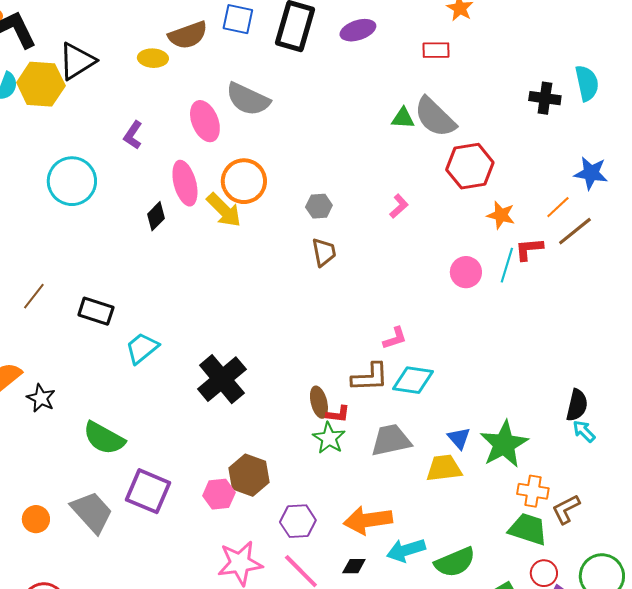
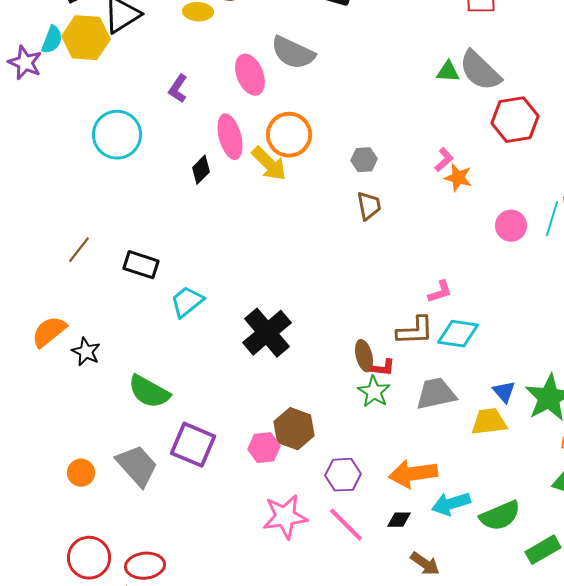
orange star: (501, 215) -> (458, 178), moved

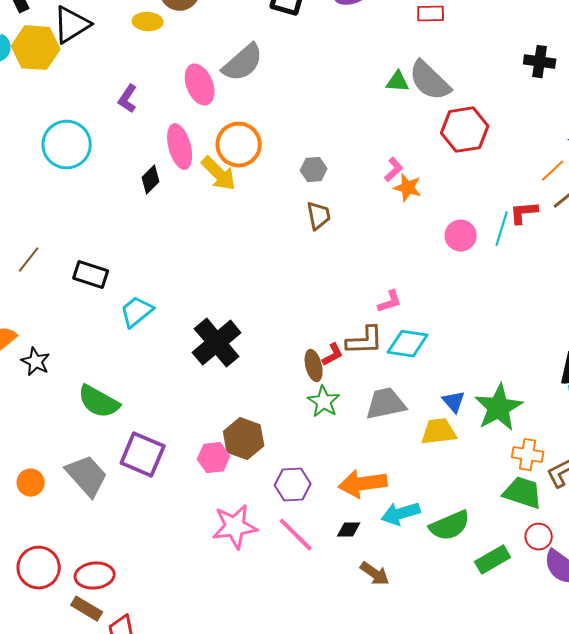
gray semicircle: (293, 53) -> (243, 63), turned -66
red L-shape: (383, 368) -> (333, 355), moved, turned -35

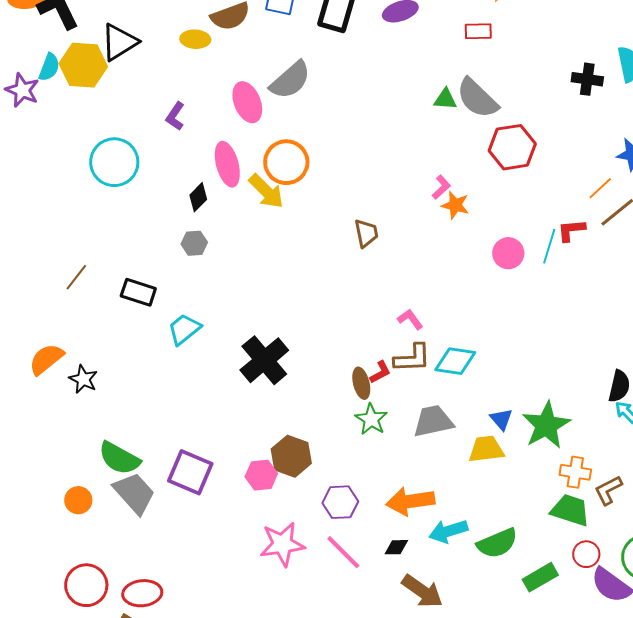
gray hexagon: (314, 170) -> (194, 243), moved
pink L-shape: (390, 302) -> (410, 319), moved, turned -108
green semicircle: (99, 402) -> (119, 458), moved
brown arrow: (375, 574) -> (422, 591), size x1.4

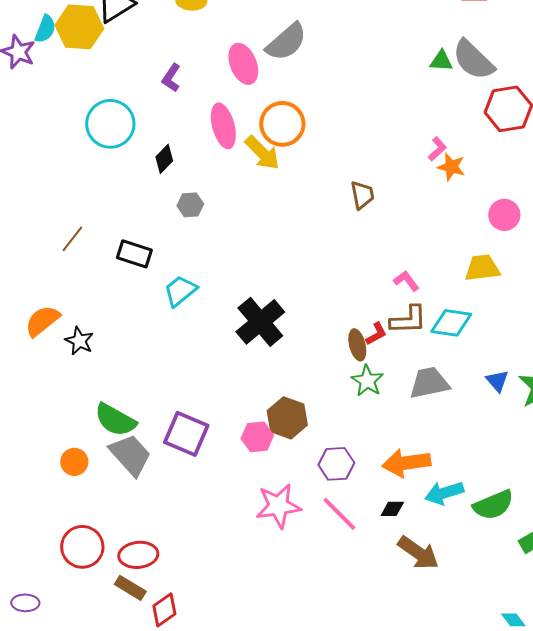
black diamond: (198, 197) -> (164, 159), moved
yellow trapezoid: (486, 449) -> (482, 268), moved

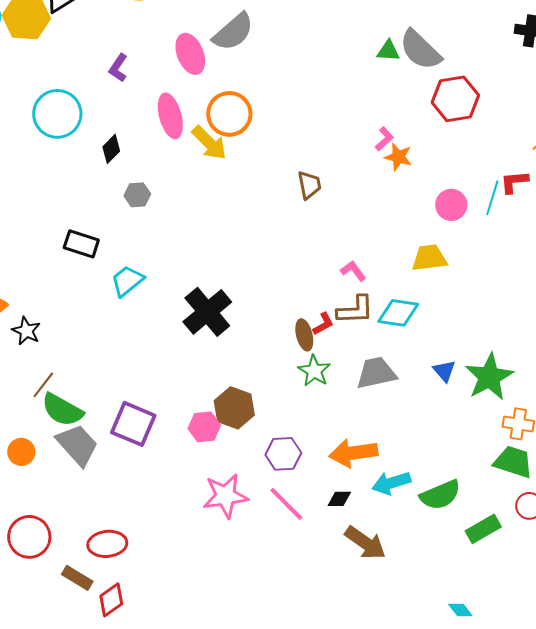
brown line: (72, 239) -> (43, 385), moved
red ellipse: (138, 555) -> (107, 544), moved

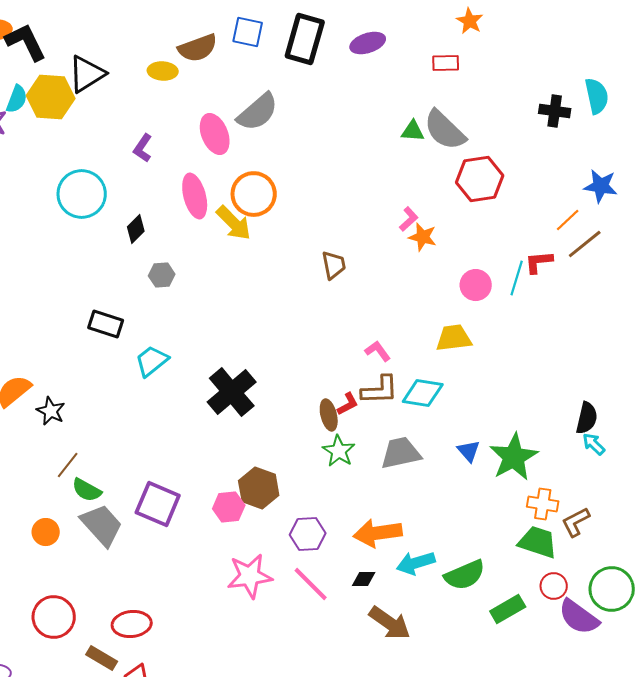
green semicircle: (62, 410) -> (87, 490), size x0.7

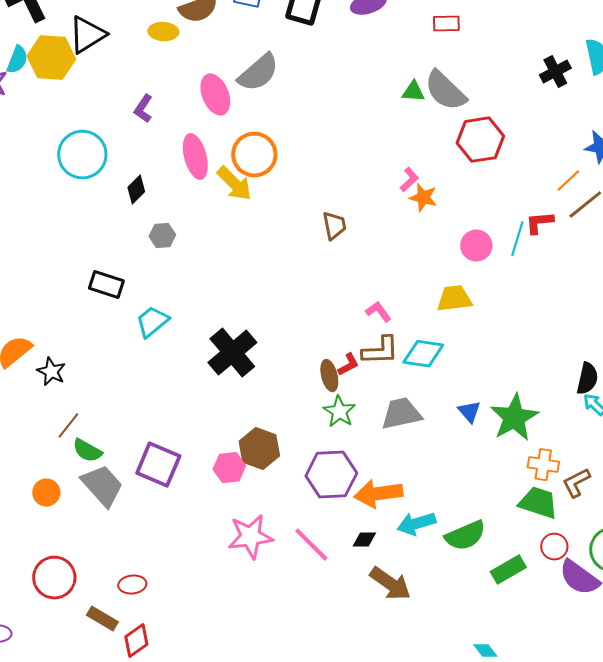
black cross: (555, 111) -> (555, 72), turned -36
purple hexagon: (308, 534) -> (331, 475), moved, size x1.4
red ellipse: (132, 624) -> (132, 585), size x0.7

